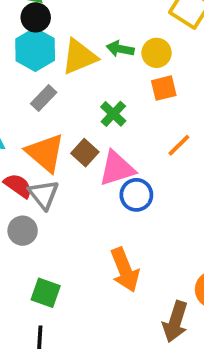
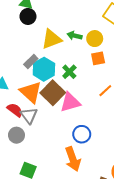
cyan hexagon: (35, 50) -> (44, 69), moved
brown square: (85, 153) -> (53, 93), size x1.6
blue circle: (136, 195) -> (82, 134), moved

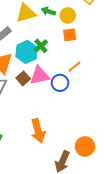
cyan hexagon: (44, 69) -> (27, 52), moved
brown square: (53, 93) -> (23, 78), moved, size x0.6
blue circle: (82, 134) -> (60, 83), moved

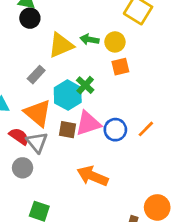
orange line: (74, 67) -> (146, 129), moved
brown square: (23, 78) -> (67, 130), turned -32
orange arrow: (38, 131) -> (93, 176), moved, turned 135

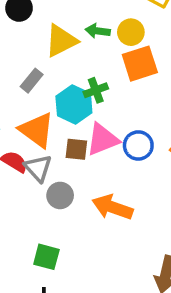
orange square: (120, 67) -> (140, 64), size x1.5
green cross: (85, 85) -> (96, 90), turned 30
gray circle: (23, 168) -> (60, 195), moved

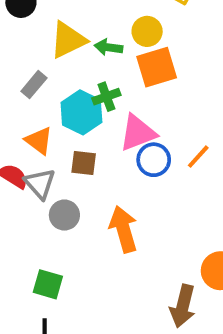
green arrow: (98, 31) -> (108, 47), moved
orange triangle: (37, 130) -> (39, 141), size x0.7
pink triangle: (103, 139) -> (138, 133), moved
orange arrow: (112, 207) -> (124, 229), turned 54

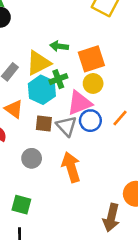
yellow circle: (147, 31) -> (93, 83), moved
yellow triangle: (68, 40) -> (38, 63), moved
gray triangle: (40, 184) -> (66, 126), moved

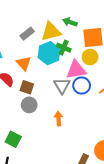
green cross: (58, 79) -> (64, 48), turned 32
brown square: (44, 123) -> (27, 87), moved
orange arrow: (71, 167) -> (58, 119), size x0.6

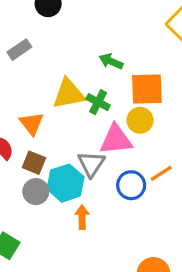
yellow triangle: (51, 32) -> (69, 94), moved
gray rectangle: (27, 34) -> (19, 50), moved
cyan hexagon: (49, 53) -> (65, 183), moved
blue circle: (82, 86) -> (131, 185), moved

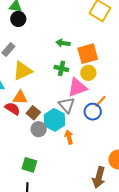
yellow triangle: (69, 94) -> (22, 71), moved
orange triangle: (31, 124) -> (20, 97), moved, turned -35
brown square: (34, 163) -> (33, 113), turned 32
orange line: (161, 173) -> (100, 101), moved

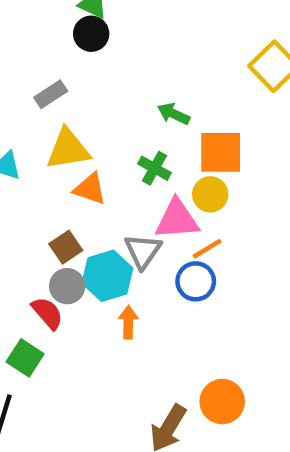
orange triangle: (20, 97) -> (90, 189), moved
orange line: (100, 101) -> (207, 249), moved
red semicircle: (13, 109) -> (47, 313), moved

